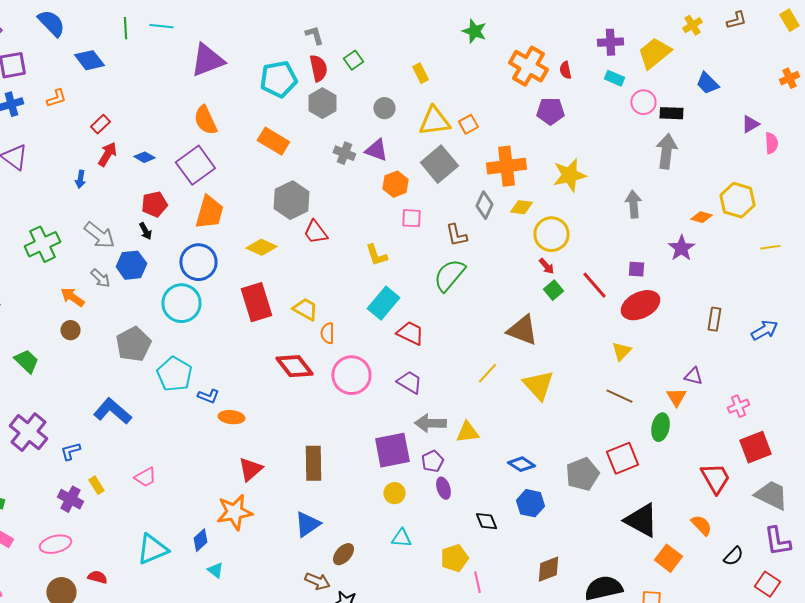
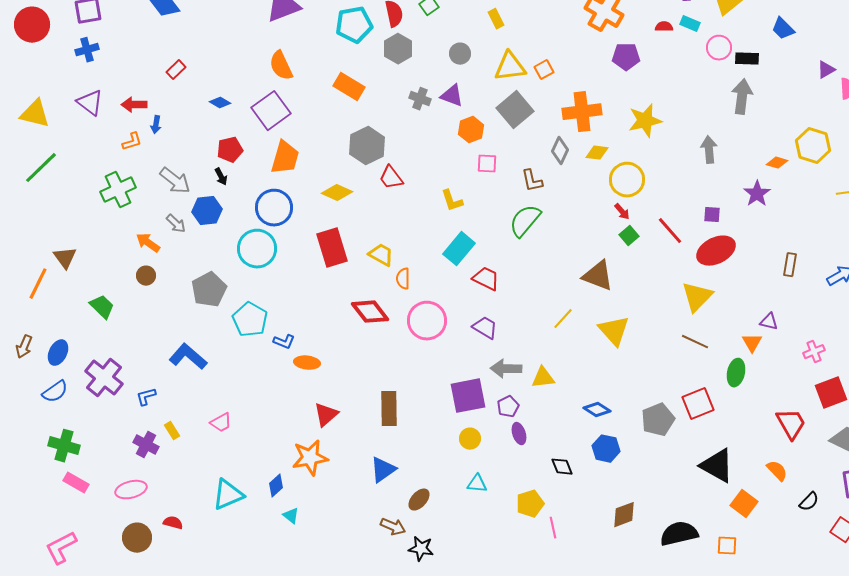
red semicircle: (565, 70) -> (664, 27), moved, turned 102
orange L-shape: (56, 98) -> (132, 142), moved
red arrow: (107, 154) -> (134, 105), moved, turned -120
yellow triangle: (621, 351) -> (697, 297), size x1.6

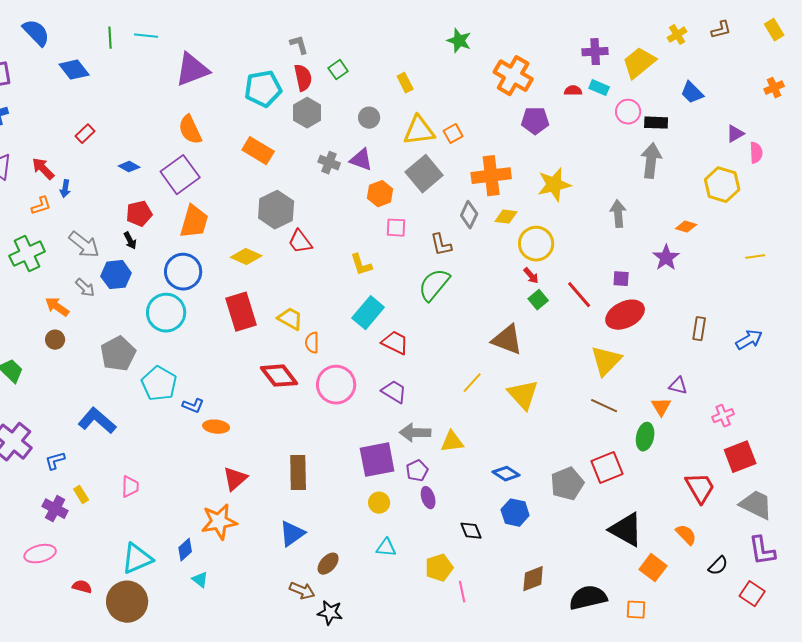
red arrow: (134, 105) -> (43, 169), turned 45
yellow hexagon: (813, 146) -> (722, 185), moved
pink trapezoid: (221, 423) -> (130, 487), turned -60
brown circle: (137, 538) -> (127, 602), moved, size x1.4

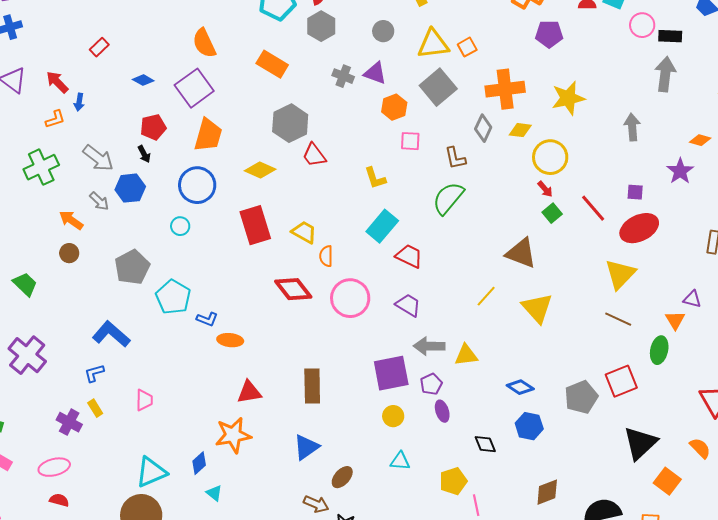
cyan circle: (166, 313) -> (180, 226), size x0.5
blue L-shape: (55, 461) -> (94, 373), moved
red triangle: (235, 479) -> (249, 392), turned 32
black triangle: (626, 530) -> (640, 443), turned 48
red semicircle: (82, 587) -> (59, 500), moved

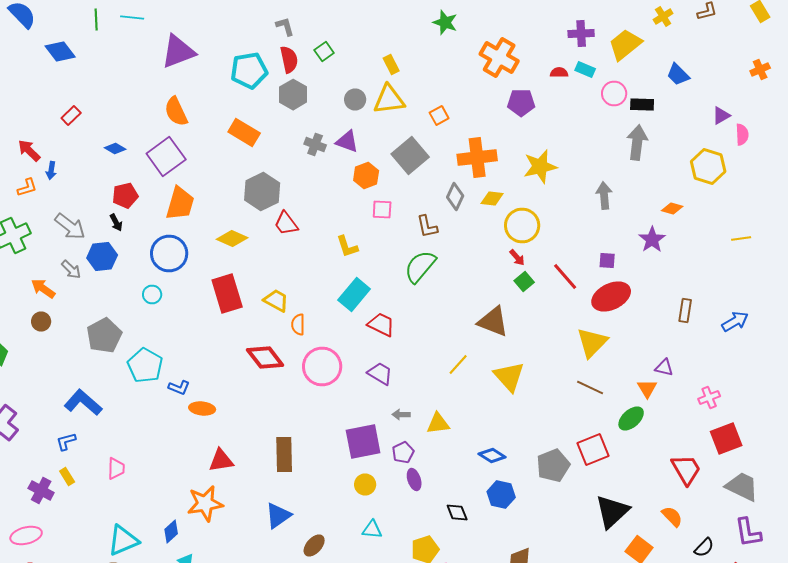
yellow triangle: (433, 44) -> (389, 100), moved
gray arrow: (429, 346) -> (401, 414), size x0.6
green ellipse: (659, 350) -> (631, 418), turned 36

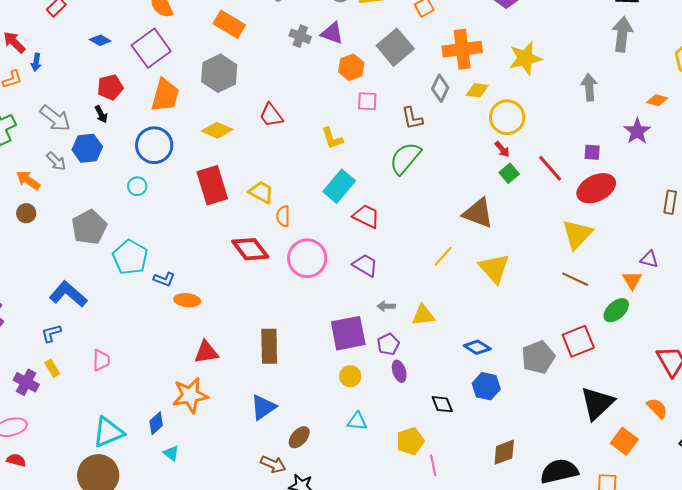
gray hexagon: (262, 192) -> (219, 73), moved

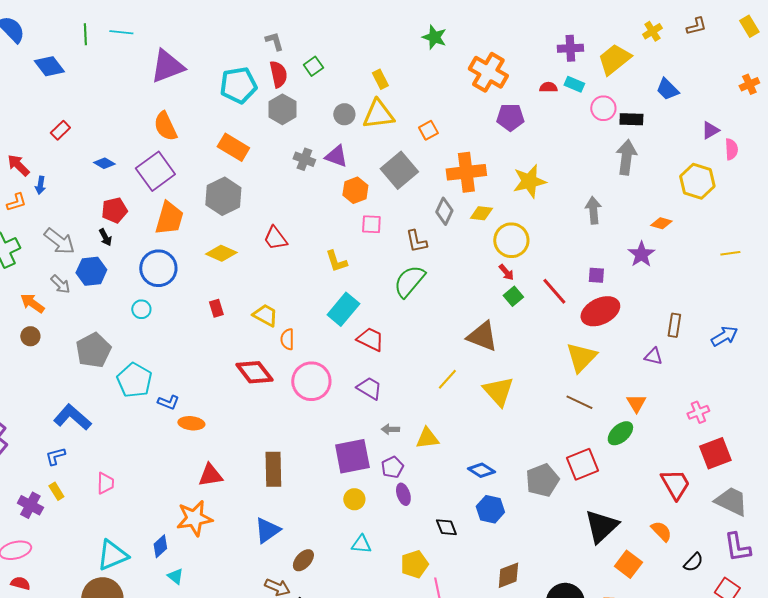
red rectangle: (212, 185) -> (216, 308), size x0.5
purple triangle: (649, 259) -> (653, 356), moved

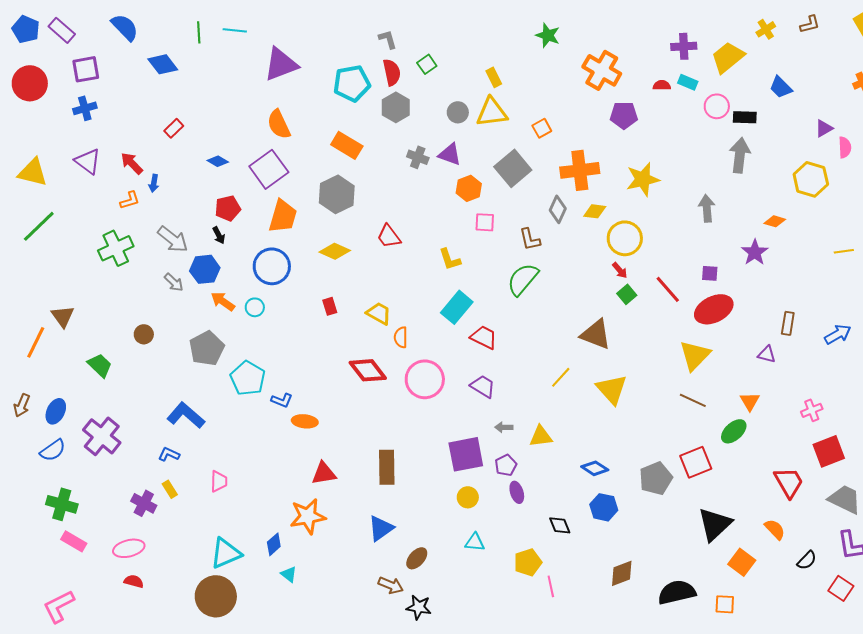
orange arrow: (32, 303) -> (223, 301), moved
blue L-shape: (55, 456) -> (169, 454), turned 40

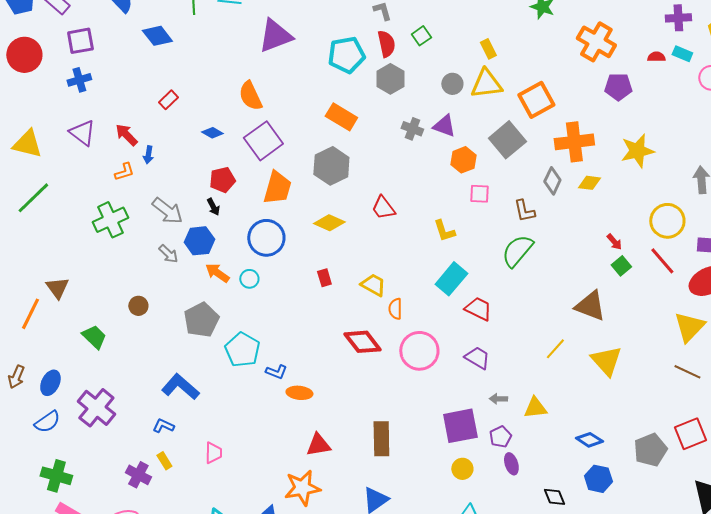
orange semicircle: (279, 124) -> (250, 96), moved
orange square: (542, 128) -> (536, 100), size x1.8
yellow circle: (625, 238) -> (667, 221), moved

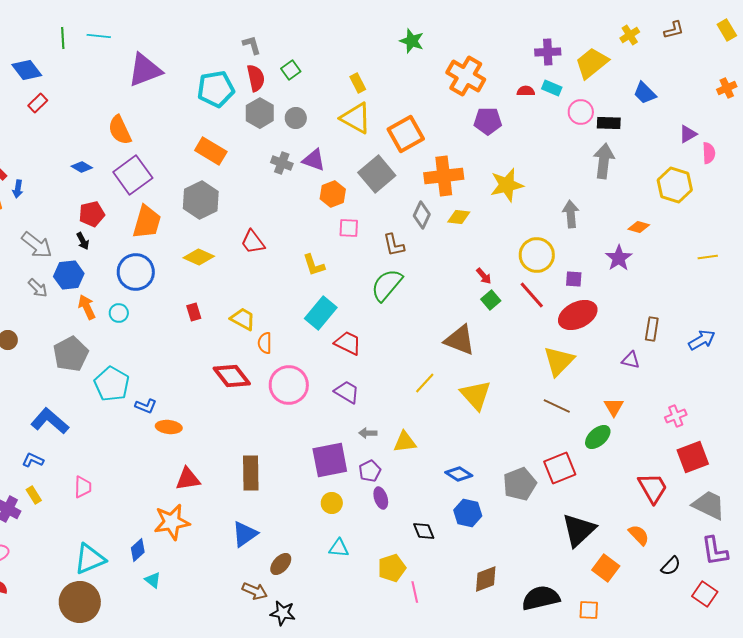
gray circle: (452, 84) -> (296, 118), moved
yellow triangle: (486, 84) -> (356, 118), turned 36
red rectangle: (168, 100) -> (38, 103), moved
orange arrow: (217, 273) -> (87, 307), turned 30

